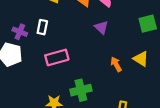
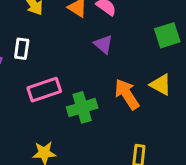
orange arrow: (116, 64) -> (127, 94), size x1.5
green cross: (81, 90) -> (82, 107), moved

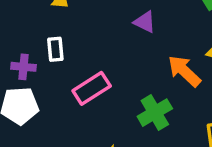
green cross: (82, 107) -> (155, 113), moved

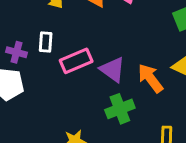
purple triangle: (145, 22) -> (113, 70), moved, size x1.4
pink rectangle: (92, 88) -> (76, 61), moved

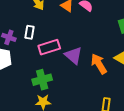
green cross: (120, 109) -> (42, 80), moved

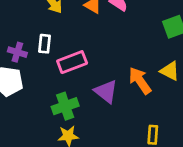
purple triangle: (73, 55) -> (106, 91), moved

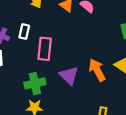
pink rectangle: (72, 62) -> (45, 49), turned -70

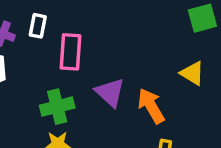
orange arrow: (97, 70) -> (151, 106), moved

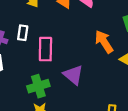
orange arrow: (151, 106) -> (104, 42), moved

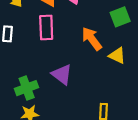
pink rectangle: (45, 49) -> (46, 27), moved

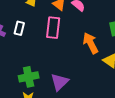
purple triangle: (62, 75) -> (60, 82), moved, turned 30

